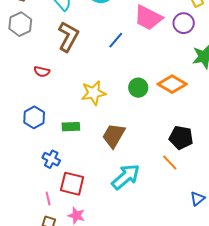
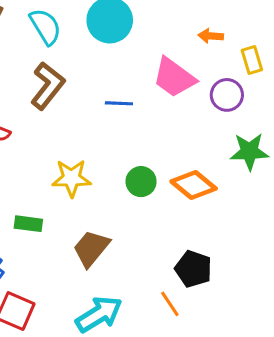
blue line: (116, 40) -> (119, 103), turned 42

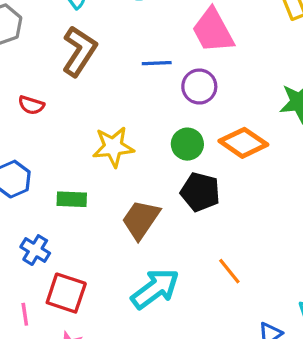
pink trapezoid: (174, 78) -> (213, 31), turned 30
purple circle: (227, 95) -> (199, 87), moved
black pentagon: (193, 269) -> (200, 192), moved

